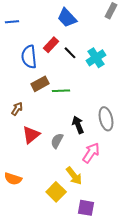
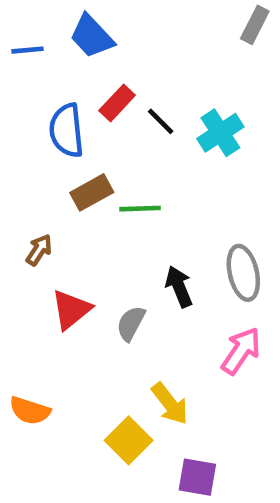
blue trapezoid: (67, 18) -> (92, 36), moved
pink arrow: (91, 153) -> (241, 351), moved

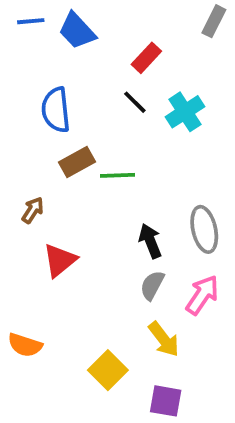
blue line: (27, 50) -> (31, 21), moved
red rectangle: (117, 103) -> (146, 58), moved
gray semicircle: (131, 323) -> (152, 285), moved
yellow arrow: (170, 404) -> (164, 339), moved

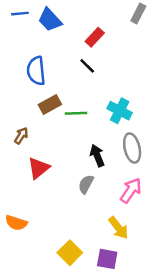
cyan cross: (185, 112) -> (120, 111), moved, turned -30
gray semicircle: (152, 285) -> (86, 184), moved
yellow arrow: (164, 339) -> (118, 228), moved
yellow square: (108, 370) -> (70, 253), moved

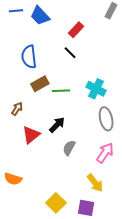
black arrow: (97, 156) -> (57, 125), moved, turned 66

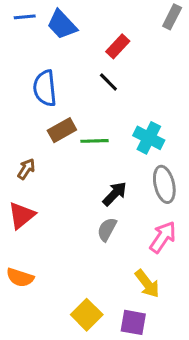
black arrow: (57, 125) -> (115, 194), moved
red triangle: (31, 135) -> (22, 215), moved

